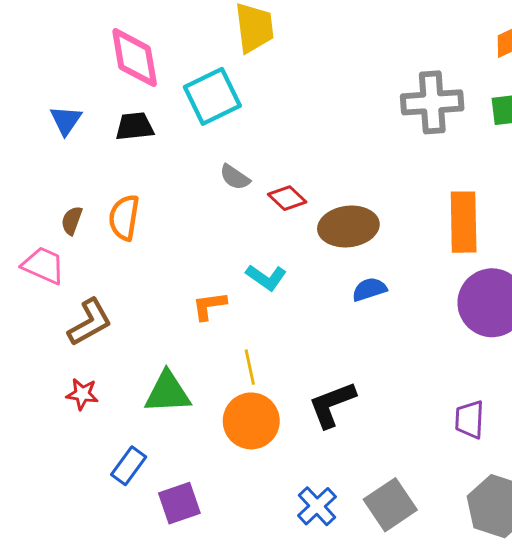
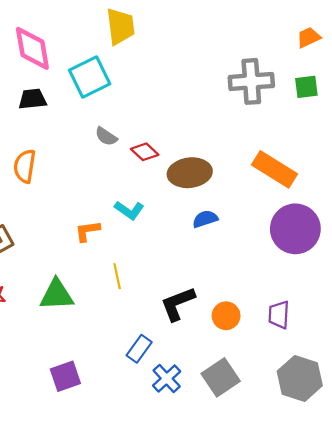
orange rectangle: (464, 222) -> (274, 169), turned -57
orange circle: (251, 421) -> (226, 316), moved, size x0.7
blue rectangle: (129, 466) -> (139, 349), moved

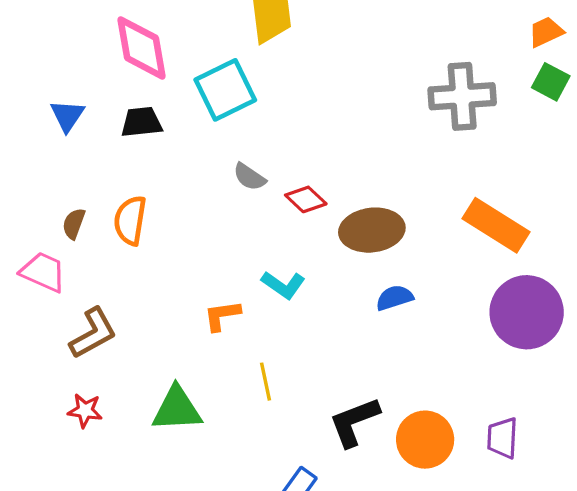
green square: (306, 87) -> (551, 82), moved, turned 35
orange circle: (226, 316) -> (425, 440), size x1.4

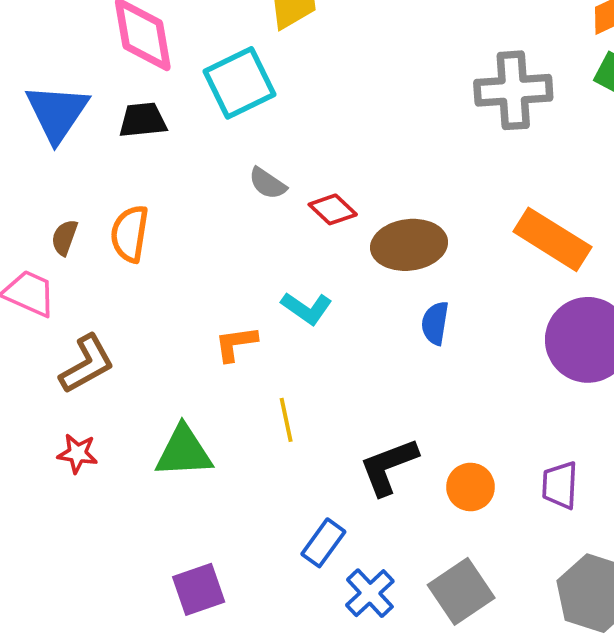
blue triangle: (67, 116) -> (57, 113), size x1.6
blue semicircle: (394, 298) -> (435, 323), turned -63
orange circle: (425, 440) -> (471, 487), size x0.7

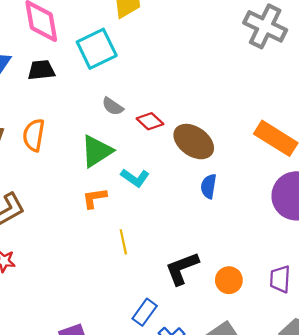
gray cross: (513, 90) -> (265, 26), moved, turned 30
brown ellipse: (409, 245) -> (194, 142), turned 42
green triangle: (184, 452) -> (97, 151), moved, turned -30

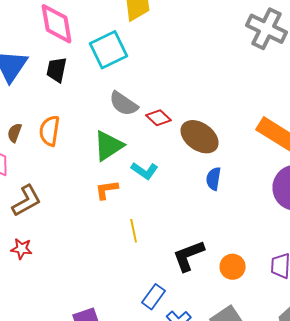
black trapezoid: (41, 70) -> (57, 70), turned -72
gray semicircle: (113, 106) -> (124, 104), size x1.4

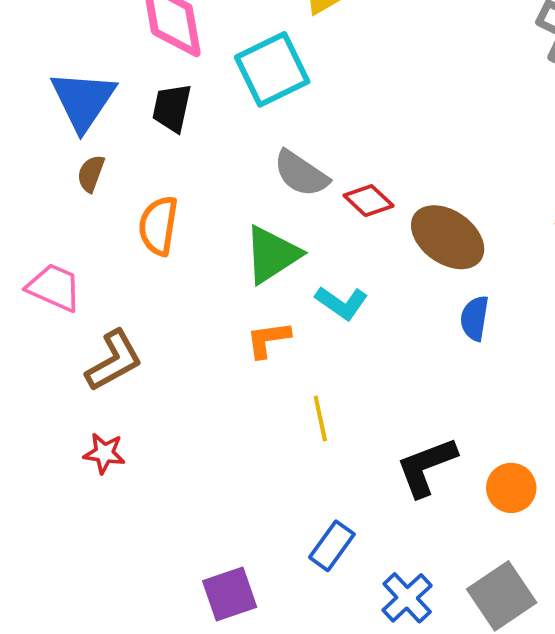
brown semicircle: (15, 133) -> (91, 174), moved
blue rectangle: (154, 297) -> (332, 546), moved

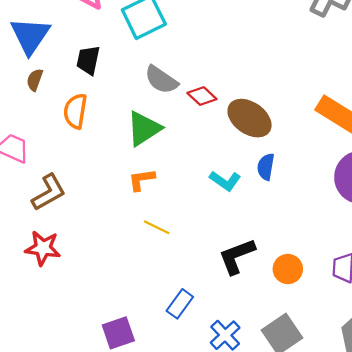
black trapezoid: (172, 108) -> (88, 60), moved
cyan L-shape: (342, 303) -> (225, 181), moved
yellow line: (320, 419) -> (157, 227), moved, turned -52
red star: (104, 453) -> (43, 248), size x1.4

